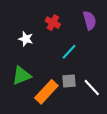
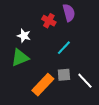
purple semicircle: (90, 20) -> (69, 13), moved
green triangle: (22, 76) -> (20, 58), moved

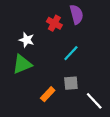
white line: (85, 81) -> (94, 101), moved
orange rectangle: (43, 85) -> (48, 94), size x0.6

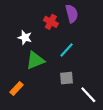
green triangle: (22, 64) -> (35, 60), moved
orange rectangle: (48, 94) -> (16, 89), moved

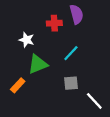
red cross: (51, 22) -> (54, 23), turned -32
orange rectangle: (16, 89) -> (18, 85), moved

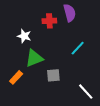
cyan line: (71, 53) -> (78, 48), moved
gray square: (71, 83) -> (53, 75), moved

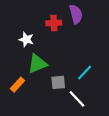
cyan line: (78, 48) -> (85, 73), moved
white line: (86, 92) -> (77, 99), moved

